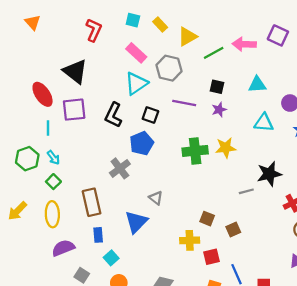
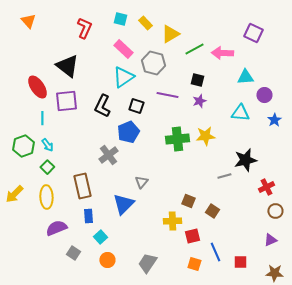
pink arrow: (244, 44) -> (222, 53), moved
cyan triangle: (257, 84) -> (245, 77), moved
gray triangle: (156, 198) -> (141, 182), turned 32
brown square: (233, 229) -> (212, 211), turned -32

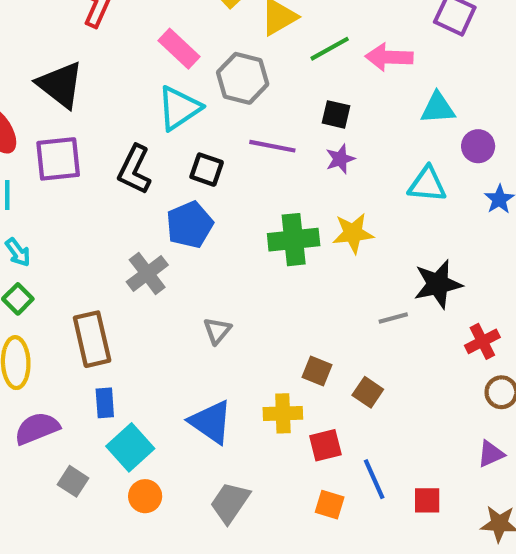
blue triangle: (123, 204) -> (211, 422), moved, turned -40
cyan square: (100, 237) -> (130, 447), size x1.5

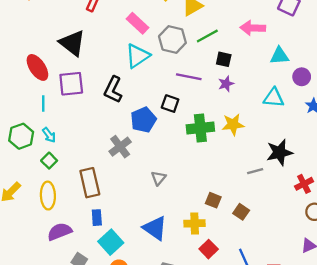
green line: (330, 49) -> (207, 36), moved
black square: (207, 170) -> (170, 104), moved
red square: (325, 445) -> (209, 249), moved, turned -30

